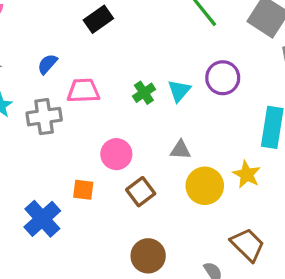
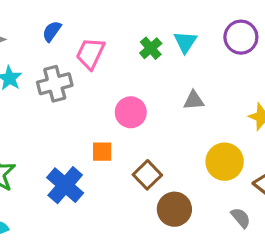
purple circle: (223, 78) -> (241, 37), moved
pink trapezoid: (83, 91) -> (90, 53), turned -56
yellow circle: (205, 186) -> (225, 162), moved
brown square: (141, 192) -> (147, 175), moved

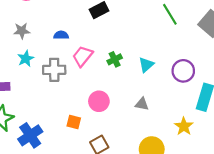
blue semicircle: (52, 31) -> (61, 35), turned 40
green cross: (151, 48) -> (115, 59), moved
blue cross: (65, 185) -> (30, 135), moved

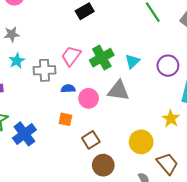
blue semicircle: (61, 35) -> (68, 89), moved
green cross: (115, 59) -> (102, 58), size x1.6
gray triangle: (142, 104) -> (118, 91), moved, size x1.6

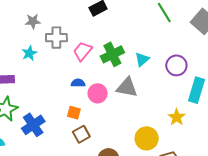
gray star: (12, 34) -> (33, 21), moved
gray cross: (45, 70) -> (56, 38), moved
brown square: (91, 140) -> (81, 134), moved

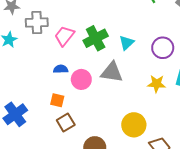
yellow star: (177, 117) -> (157, 84), moved, turned -30

